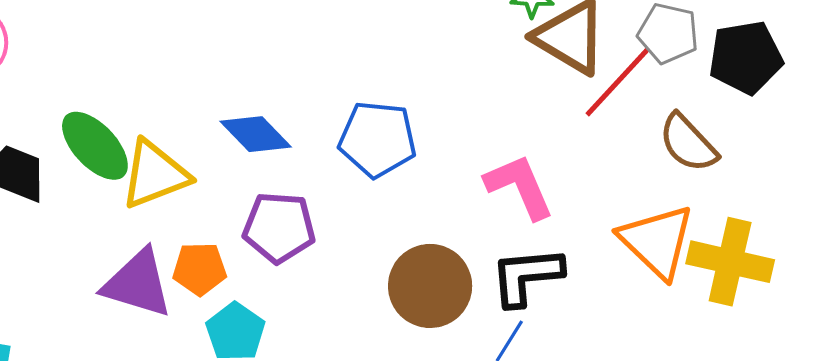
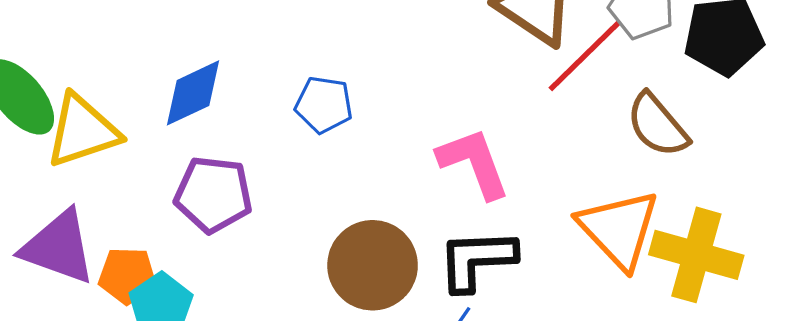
blue diamond: (256, 134) -> (193, 93), turned -74
blue pentagon: (378, 139) -> (324, 105), size x0.7
orange pentagon: (200, 269) -> (127, 276), moved

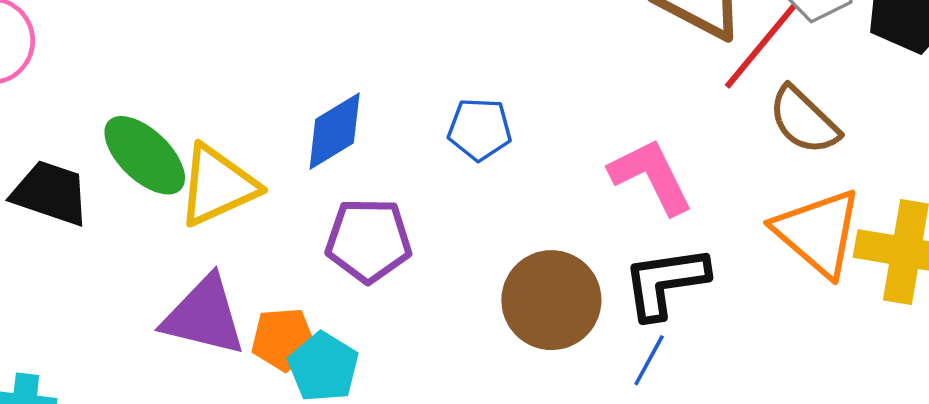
brown semicircle: (657, 125) -> (804, 120), moved

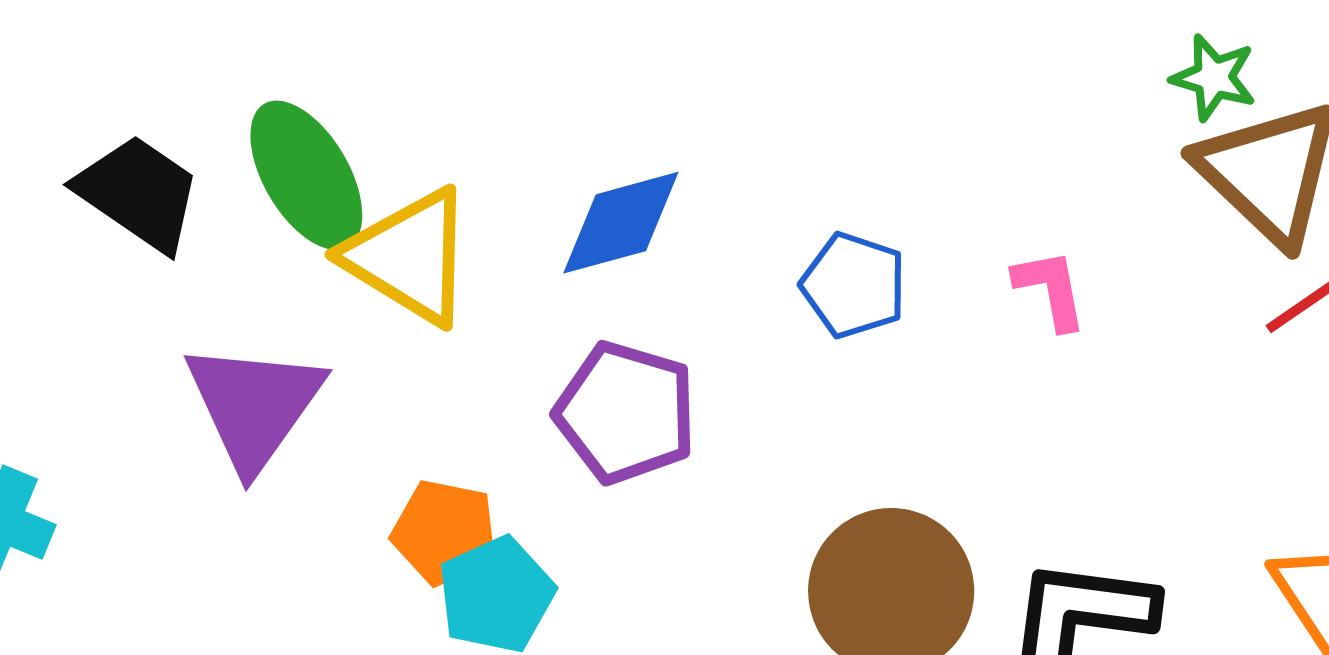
pink L-shape: (651, 176) -> (1050, 289), moved, size x0.6
yellow triangle: (218, 185) -> (409, 257), turned 40
purple triangle: (204, 316) -> (254, 406), moved, turned 36

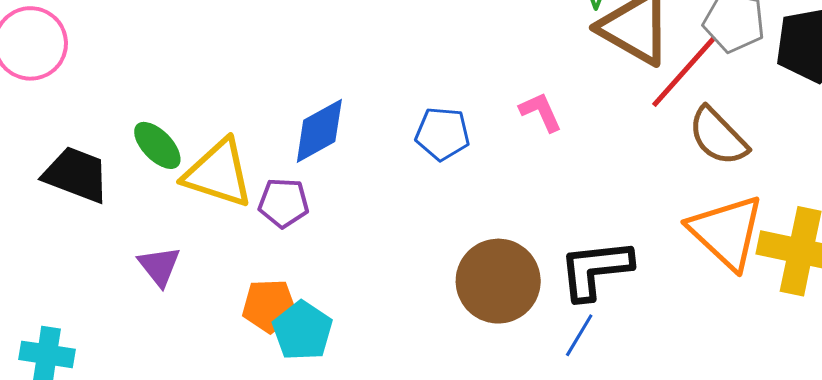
green ellipse: (306, 175) -> (157, 145), size x0.7
purple triangle: (254, 406) -> (159, 266), size x0.6
purple pentagon: (626, 413) -> (283, 203), moved, size x0.7

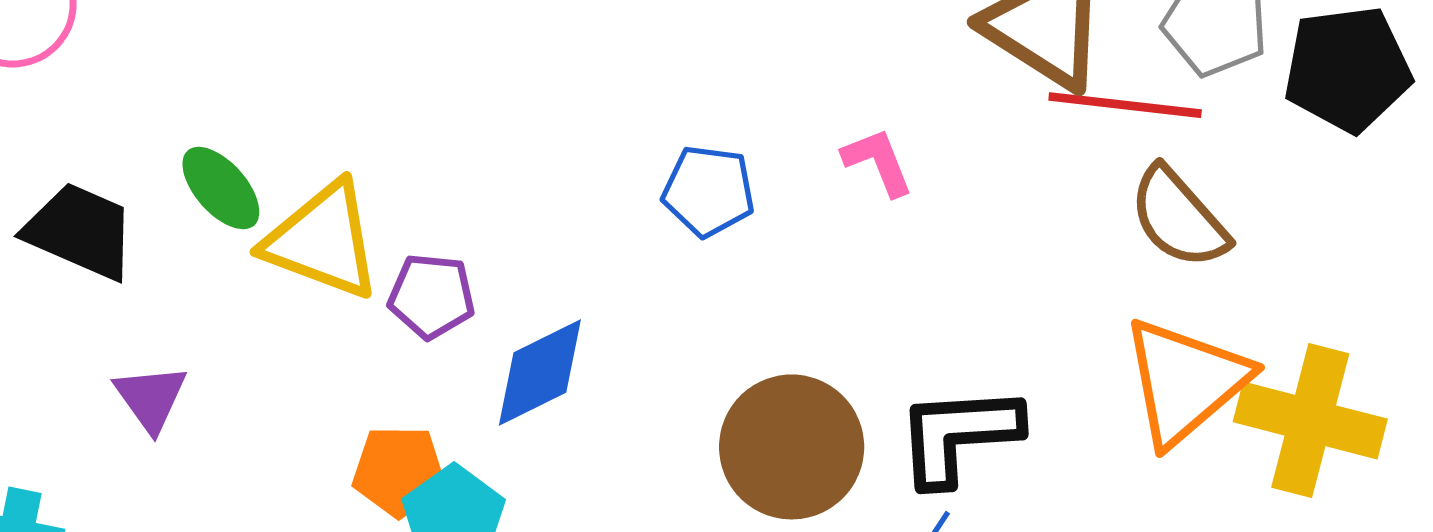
red line: (684, 72) -> (1125, 105), turned 52
blue diamond: (319, 131) -> (540, 372), moved
orange triangle: (726, 232) -> (1185, 381), turned 34
purple triangle: (159, 266) -> (151, 398), moved

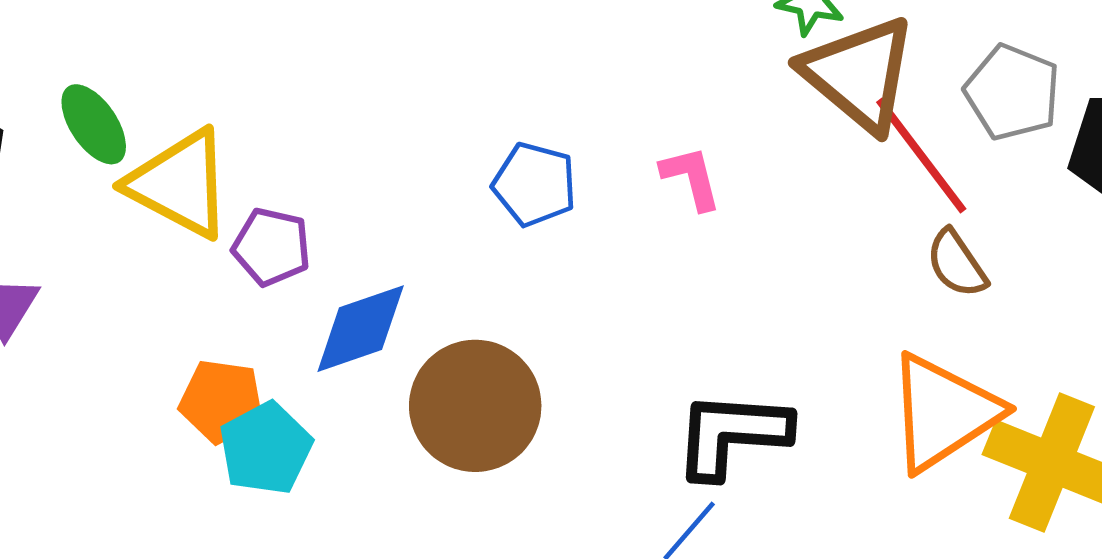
red line: (1125, 105) -> (921, 155), turned 39
brown semicircle: (1179, 218) -> (957, 264), size x0.7
brown circle: (792, 447) -> (475, 406), moved

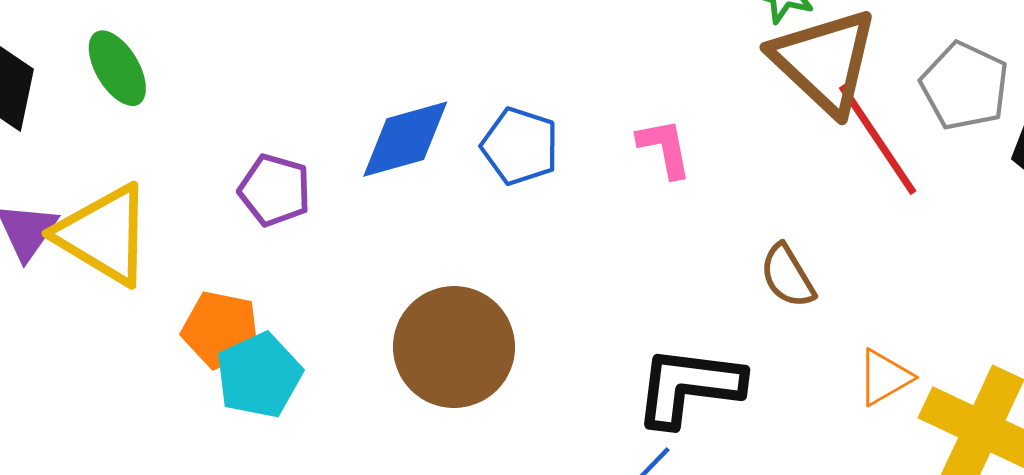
yellow triangle: (180, 184) -> (104, 235), moved
brown semicircle: (957, 264) -> (787, 276), moved
blue diamond: (361, 329) -> (405, 139), moved
orange triangle: (943, 413) -> (885, 377), size x0.5

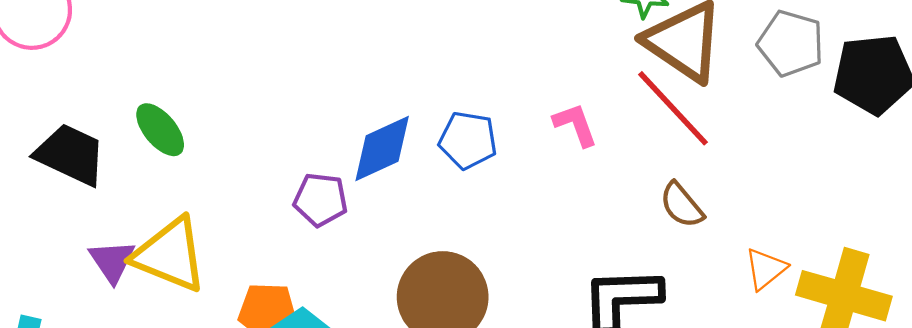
red line: (878, 139) -> (673, 108), moved
purple pentagon: (275, 190) -> (321, 200), moved

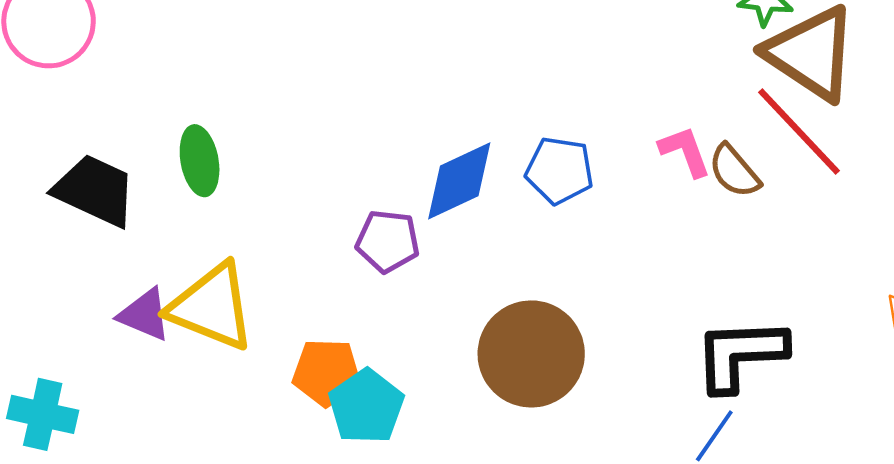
green ellipse: (160, 130) -> (200, 161), turned 30
brown semicircle: (682, 205) -> (734, 171), moved
purple triangle: (112, 261) -> (144, 315), turned -33

